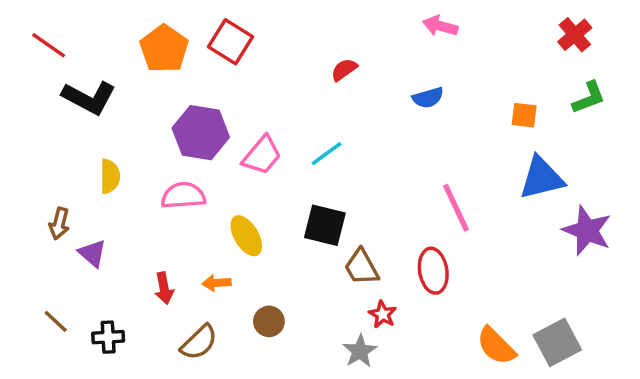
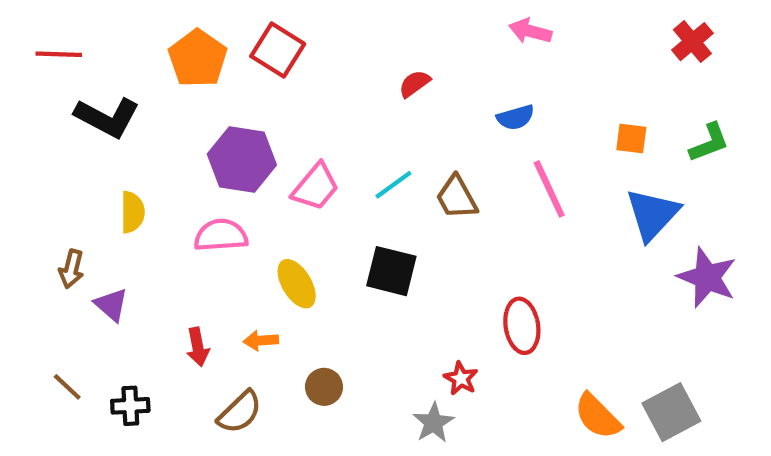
red line: (49, 45) -> (59, 54), turned -33
green L-shape: (589, 98) -> (709, 143), moved
blue triangle: (542, 178) -> (652, 214), turned -33
pink line: (456, 208) -> (549, 189), moved
brown trapezoid: (362, 267) -> (457, 197), moved

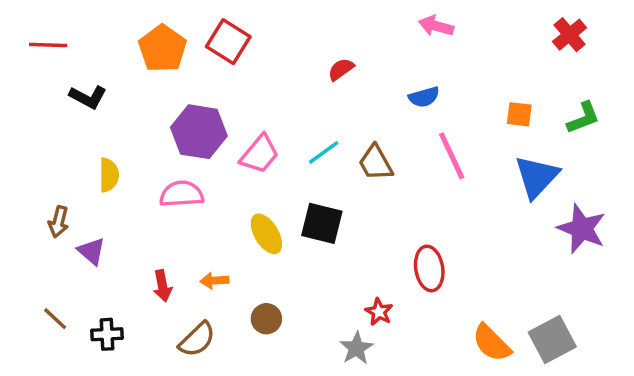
black L-shape: (107, 117) -> (88, 97), size x0.7
yellow ellipse: (297, 284) -> (266, 234), moved

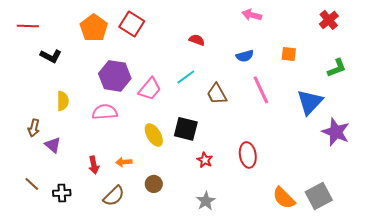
red semicircle: (341, 69) -> (197, 40), turned 56
orange square: (519, 114) -> (289, 54), moved
cyan line: (324, 152) -> (186, 77), moved
red star: (379, 312) -> (205, 160), moved

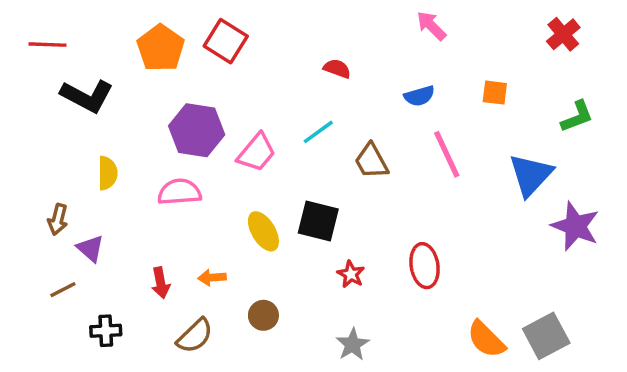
pink arrow: (252, 15) -> (431, 26), turned 30
black L-shape: (51, 56) -> (87, 96), size x1.4
brown line: (32, 184) -> (63, 290), moved, turned -70

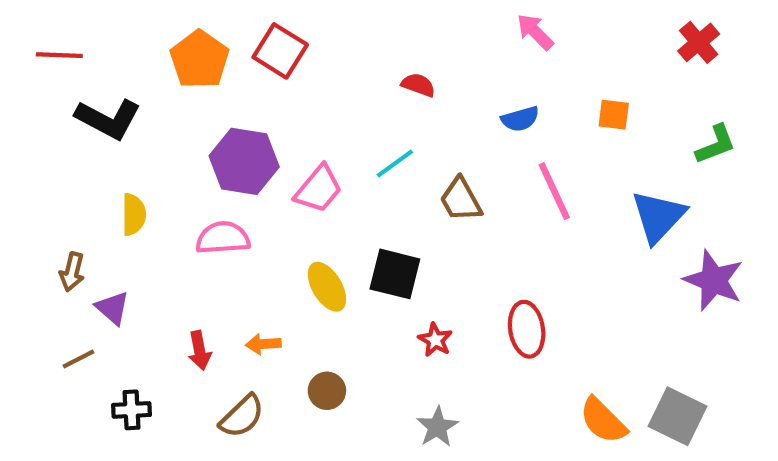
gray square: (546, 336) -> (677, 416), turned -36

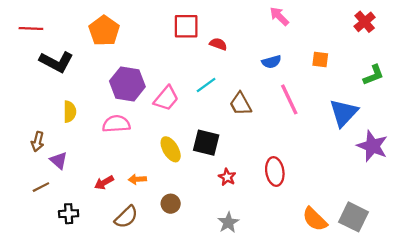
red square: (280, 51) -> (186, 26), moved, turned -32
red arrow: (199, 350) -> (104, 183), turned 72

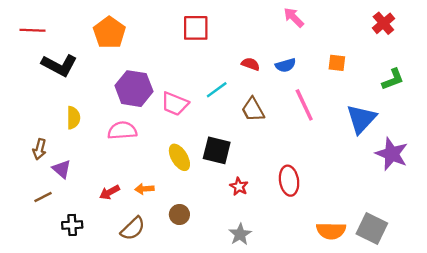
red semicircle: (218, 44) -> (251, 64), moved
pink trapezoid: (166, 98) -> (175, 104), turned 72
orange semicircle: (315, 219) -> (331, 231), turned -44

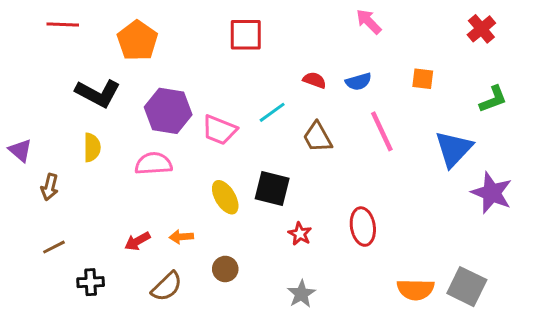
red line: (32, 30) -> (63, 24), moved
black L-shape: (59, 65) -> (98, 93), moved
purple triangle: (62, 169) -> (20, 150), moved

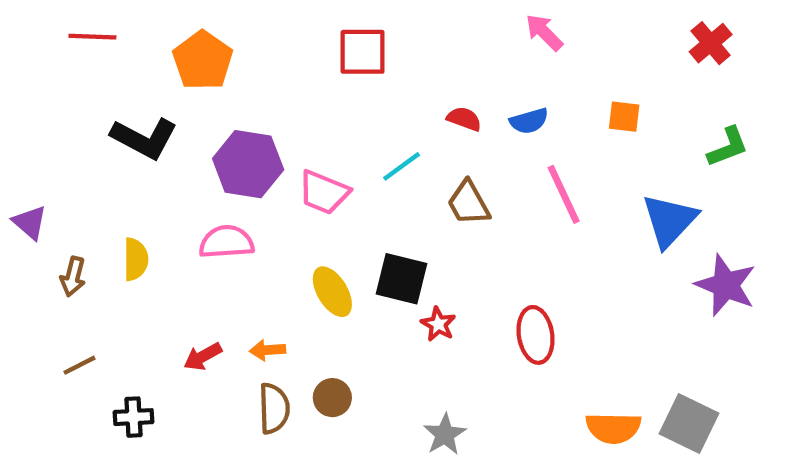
yellow semicircle: (92, 147) -> (136, 259), moved
red star: (300, 234) -> (438, 324), moved
brown semicircle: (167, 287) -> (274, 408), moved, turned -48

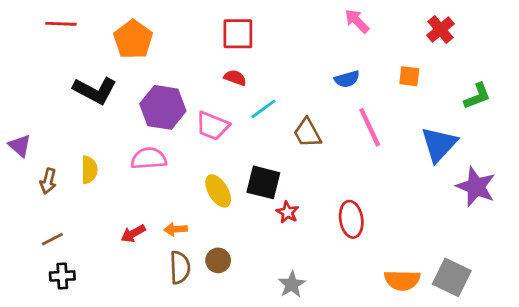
red cross: (711, 43) -> (440, 30), moved
red semicircle: (464, 119) -> (235, 78), moved
black cross: (133, 417) -> (62, 276), moved

